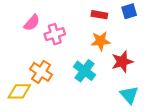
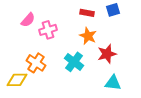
orange star: (101, 41) -> (88, 36), turned 30
cyan triangle: (129, 95) -> (113, 83), turned -42

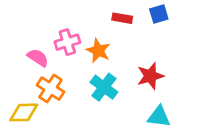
pink semicircle: (28, 20) -> (38, 58), moved, turned -98
orange star: (88, 36) -> (98, 51), moved

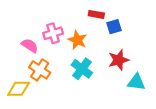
blue square: (159, 14) -> (114, 27), moved
cyan triangle: (159, 117) -> (136, 82), moved

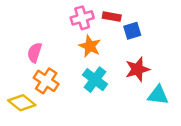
pink cross: (53, 33) -> (82, 18), moved
pink semicircle: (30, 46) -> (35, 53), turned -105
yellow diamond: (19, 89) -> (22, 103), turned 40

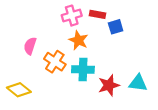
red star: (137, 69) -> (109, 85), moved
cyan cross: (95, 80) -> (83, 70), turned -35
orange cross: (46, 81) -> (55, 62), moved

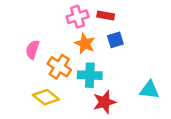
blue square: (116, 27) -> (115, 40), moved
red star: (109, 85) -> (104, 102), moved
yellow diamond: (19, 90) -> (46, 97), moved

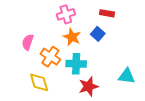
red rectangle: (106, 15) -> (107, 13), moved
blue square: (115, 40) -> (98, 34), turned -32
yellow diamond: (46, 97) -> (39, 82), turned 35

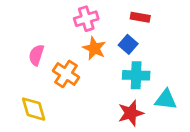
cyan cross: (76, 64) -> (136, 75), moved
yellow diamond: (39, 82) -> (34, 109), moved
red star: (88, 86) -> (131, 113), moved

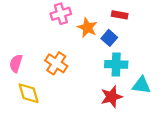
pink cross: (86, 19) -> (61, 14), moved
orange star: (94, 48) -> (87, 28), moved
pink semicircle: (36, 55) -> (16, 63), moved

